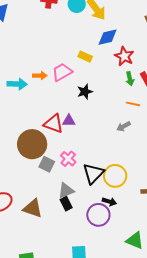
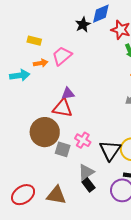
yellow rectangle: (85, 57) -> (34, 41), moved
black star: (85, 92) -> (83, 25), moved
purple triangle: (69, 121) -> (68, 93), moved

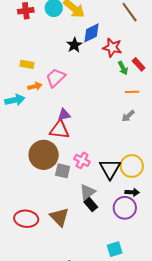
red ellipse: (23, 195) -> (26, 219), turned 45
brown triangle: (56, 195) -> (59, 217), turned 40

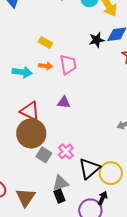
pink trapezoid: (56, 78) -> (68, 65), turned 105
red triangle: (60, 130) -> (30, 111), moved
black arrow: (132, 192) -> (103, 198), turned -88

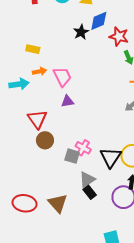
pink trapezoid: (68, 65) -> (62, 77), moved
red triangle: (30, 111) -> (37, 119), turned 45
brown circle: (31, 133) -> (45, 140), size x0.6
gray square: (44, 155) -> (72, 156), moved

